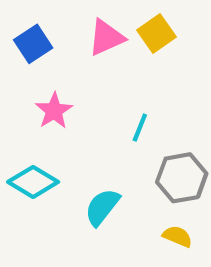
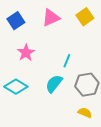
yellow square: (157, 33) -> (85, 17), moved
cyan semicircle: (102, 207) -> (54, 84), moved

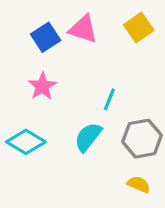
pink triangle: (51, 18) -> (83, 29), turned 42
blue square: (16, 21) -> (46, 37), moved

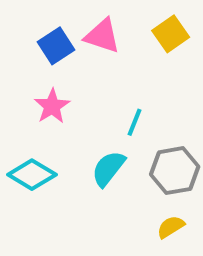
yellow semicircle: (139, 184) -> (171, 227), turned -55

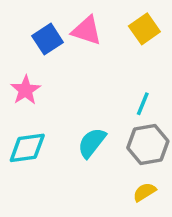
pink star: (52, 106) -> (25, 90), moved
cyan line: (134, 122) -> (143, 104), moved
cyan diamond: (32, 175) -> (27, 148), turned -39

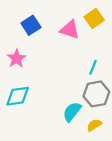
pink triangle: (87, 31) -> (70, 30), moved
cyan semicircle: (92, 143) -> (72, 112), moved

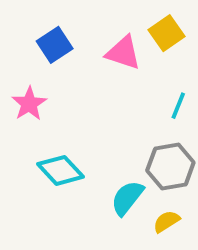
cyan line: (93, 67) -> (178, 106), moved
cyan diamond: (18, 96) -> (61, 170), moved, turned 55

